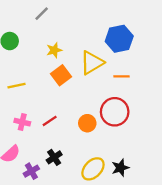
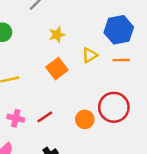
yellow star: (54, 50) -> (57, 35), moved
yellow triangle: (92, 63) -> (90, 55), size x0.6
orange line: (122, 76) -> (121, 60), moved

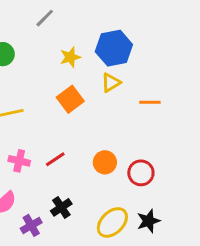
blue hexagon: (119, 30) -> (114, 48), moved
orange line: (121, 60) -> (150, 102), moved
red circle: (114, 107) -> (141, 173), moved, size x0.7

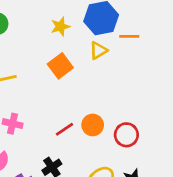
orange line: (150, 102) -> (129, 36), moved
red line: (55, 159) -> (65, 129), moved

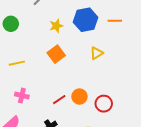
orange line: (129, 36) -> (115, 21), moved
yellow triangle: (98, 50) -> (97, 53), moved

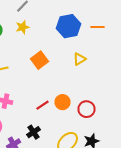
yellow star: (56, 26) -> (22, 27), moved

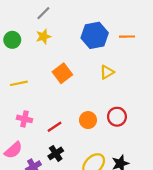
red line: (42, 105) -> (55, 127), moved
red circle: (86, 109) -> (117, 117), moved

